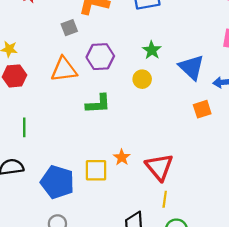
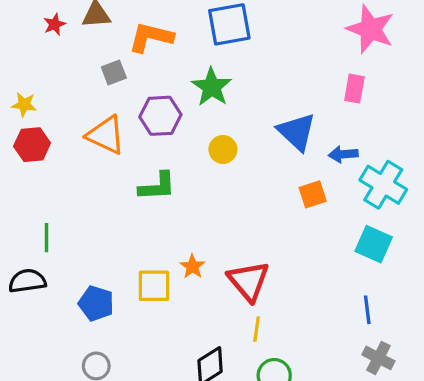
green star: (152, 50) -> (212, 87), moved, size x1.4
orange triangle: (64, 69) -> (106, 135), turned 32
green line: (24, 127) -> (47, 238), moved
blue pentagon: (57, 182) -> (96, 303), size x0.7

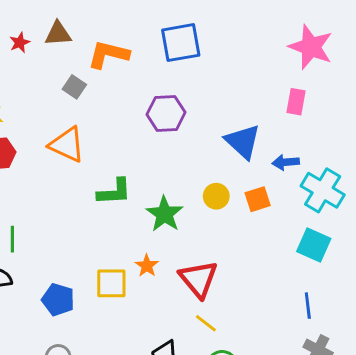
gray square: (114, 72) -> (74, 87), turned -35
green star: (212, 87) -> (165, 214), moved
purple hexagon: (160, 116) -> (166, 113), moved
yellow circle: (223, 149) -> (216, 196), moved
yellow line: (257, 329) -> (206, 323), turned -60

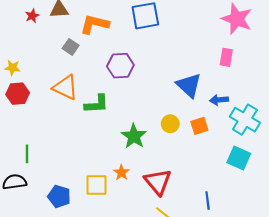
purple hexagon: (166, 113) -> (120, 66), moved
green L-shape: (114, 192) -> (97, 104), moved
blue line: (308, 306) -> (208, 201), moved

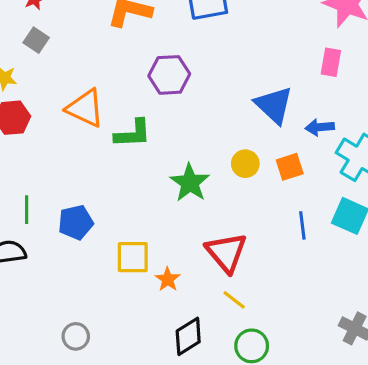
gray square: (71, 47) -> (36, 40), moved
orange star: (121, 173) -> (168, 279), moved
blue pentagon: (59, 196) -> (76, 222), moved, turned -30
blue line: (208, 201) -> (302, 225), moved

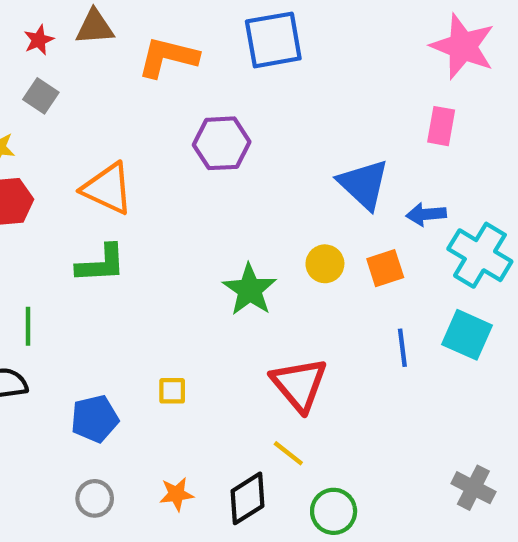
green L-shape: (133, 134) -> (101, 264), moved
blue pentagon: (76, 222) -> (95, 419), moved
yellow square: (133, 257) -> (172, 391), size x0.6
orange star: (168, 279) -> (176, 494), moved, turned 30
yellow line: (234, 300) -> (288, 453), moved

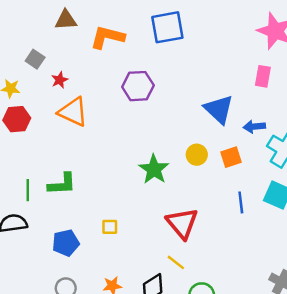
red star: (39, 40) -> (60, 80), moved
green L-shape: (101, 264) -> (62, 184), moved

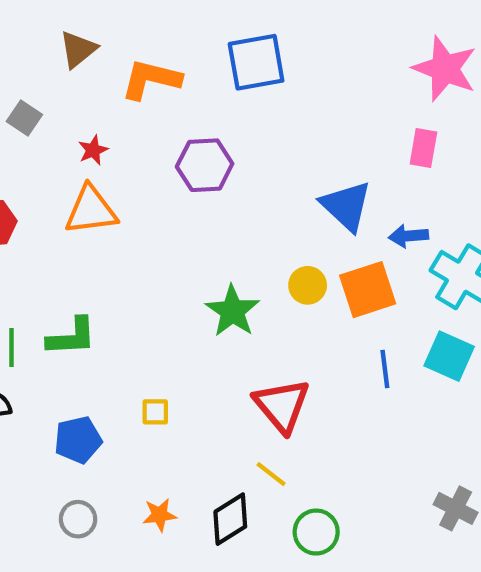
brown triangle: (66, 20) -> (78, 49), turned -35
red star: (60, 80) -> (93, 150), moved
orange triangle: (73, 112) -> (91, 210), turned -32
orange square: (231, 157) -> (368, 290), size x1.5

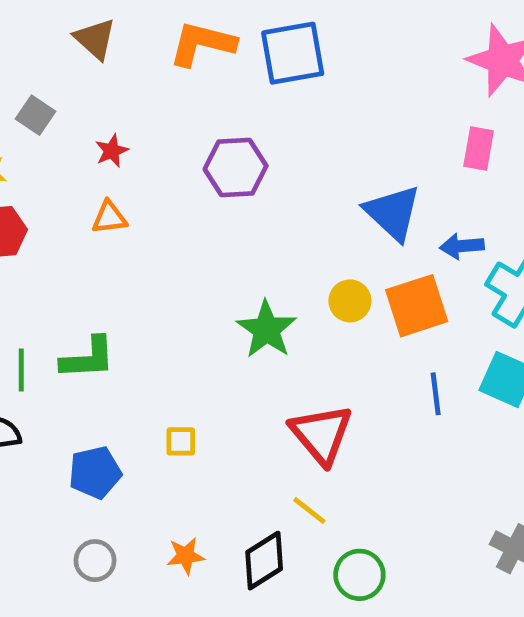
brown triangle: (78, 49) -> (95, 39), turned -39
orange L-shape: (151, 79) -> (202, 44), moved
orange triangle: (91, 210) -> (109, 218), size x0.6

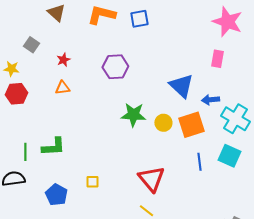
blue square: (293, 53) -> (139, 19), size x0.7
green star: (267, 329) -> (133, 115), moved, turned -30
blue pentagon: (95, 472) -> (56, 195), turned -30

